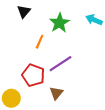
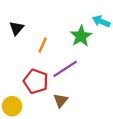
black triangle: (24, 11) -> (17, 28), moved
green star: (59, 23) -> (81, 36), moved

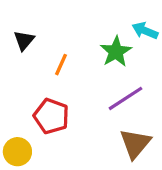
purple line: (65, 69) -> (126, 98), moved
brown triangle: (61, 101) -> (135, 144), moved, size x1.5

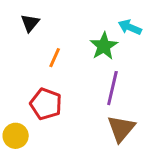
black triangle: (24, 40) -> (30, 23), moved
purple line: (126, 98) -> (112, 88), turned -44

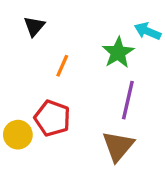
brown triangle: (121, 129) -> (118, 146), moved
yellow circle: (16, 136) -> (18, 135), moved

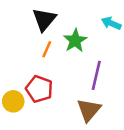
black triangle: (34, 26) -> (44, 20), moved, size x1.5
green star: (118, 53) -> (75, 41), moved

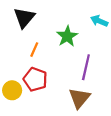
black triangle: (44, 20) -> (24, 18), moved
orange line: (47, 49) -> (34, 50), moved

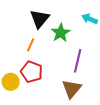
black triangle: (24, 18) -> (40, 19), moved

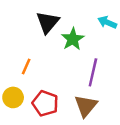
orange line: (31, 45) -> (26, 66), moved
red pentagon: (32, 72) -> (45, 103), moved

